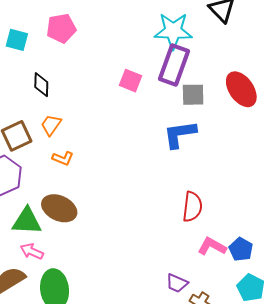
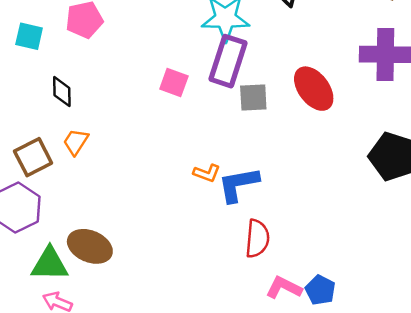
blue L-shape: (180, 134) -> (238, 184), moved
orange L-shape: (63, 158) -> (207, 173), moved

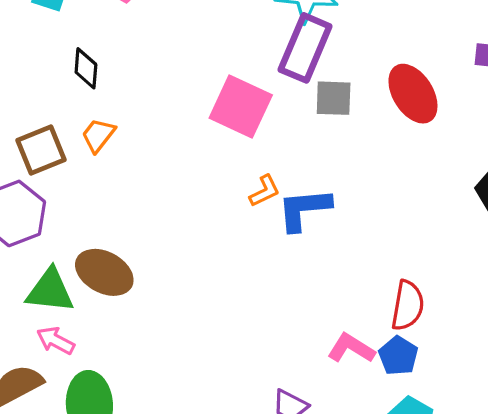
pink square: (174, 83) -> (241, 107), moved, size x1.6
orange L-shape: (207, 173) -> (265, 191), turned -52
red semicircle: (257, 239) -> (408, 305), moved

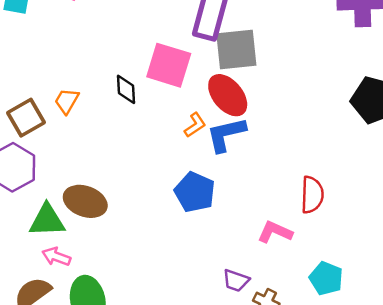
black diamond: (86, 68) -> (126, 89), moved
red ellipse: (413, 94) -> (228, 95), moved
gray square: (334, 98) -> (236, 50), size x1.5
blue pentagon: (398, 356) -> (195, 192), moved, size x1.4

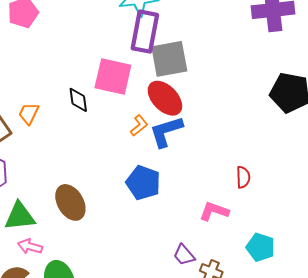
red semicircle: (312, 195) -> (243, 177), size x0.7
brown ellipse: (85, 201) -> (70, 202), moved, turned 44
purple trapezoid: (236, 280) -> (184, 255), turned 35

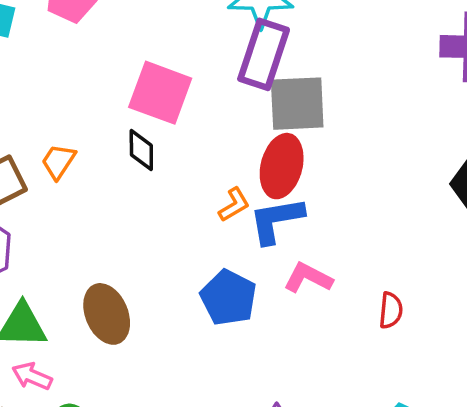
pink square: (113, 77) -> (160, 93), moved
red ellipse: (165, 98) -> (282, 166), turned 51
pink L-shape: (214, 211) -> (308, 278), moved

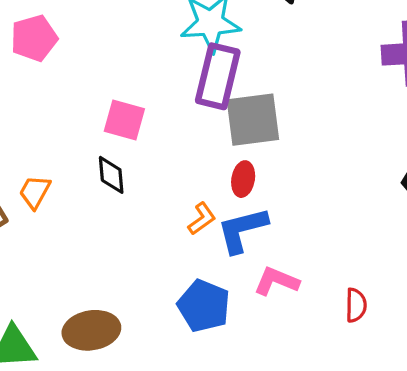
pink square: (160, 93) -> (124, 120), size x0.7
red ellipse: (282, 166) -> (243, 179), size x0.6
brown ellipse: (107, 314) -> (91, 330), turned -72

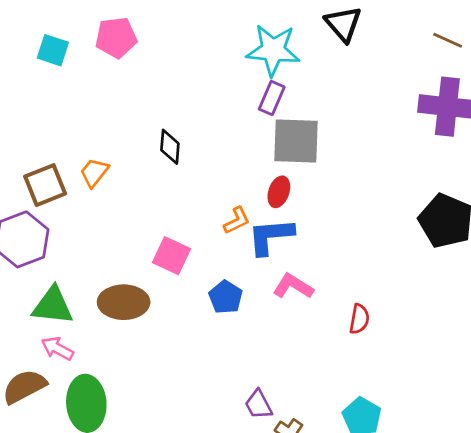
purple rectangle: (218, 76) -> (272, 98), size x0.6
pink square: (124, 120) -> (172, 256), moved
black diamond: (111, 175) -> (170, 147), moved
blue pentagon: (204, 306) -> (226, 297), size x0.7

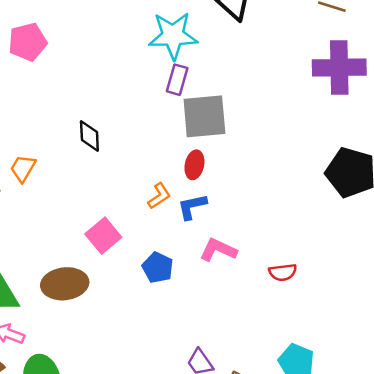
blue L-shape: (271, 236) -> (192, 207), size x0.7
pink square: (172, 256) -> (103, 236), turned 32
red semicircle: (359, 319) -> (283, 272), turned 80

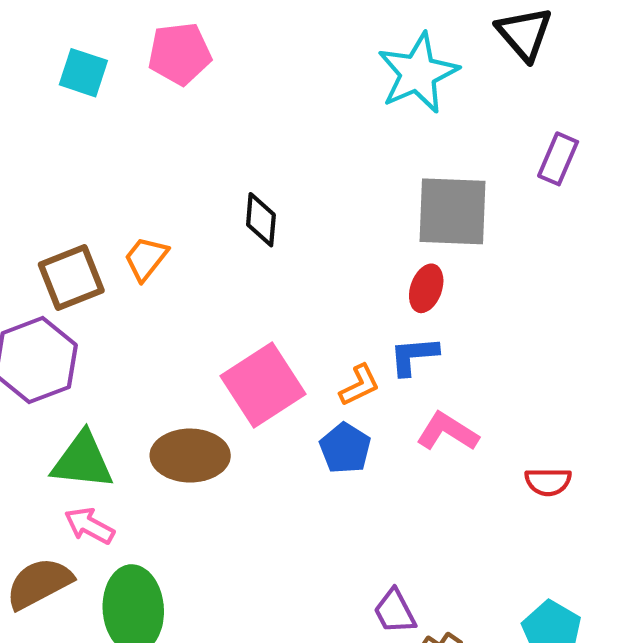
cyan star: (173, 36) -> (418, 73), turned -30
purple rectangle: (177, 80) -> (558, 159), moved
orange L-shape: (159, 196) -> (359, 385), moved
pink square: (103, 236) -> (263, 385), size x1.4

